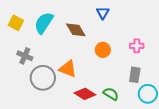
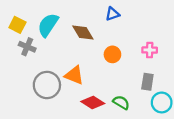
blue triangle: (103, 13) -> (112, 14), turned 40
gray cross: (25, 56) -> (27, 47), moved

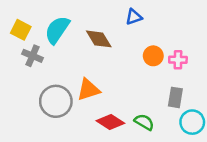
orange circle: (112, 54) -> (153, 56), moved
orange triangle: (74, 75) -> (88, 90), turned -40

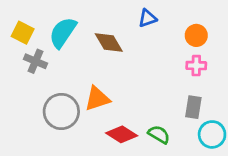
orange circle: (153, 56) -> (196, 35), moved

